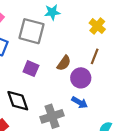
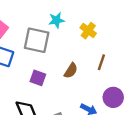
yellow cross: (97, 26) -> (88, 31), moved
purple circle: (81, 78) -> (113, 97), moved

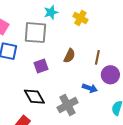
brown line: (101, 62) -> (97, 57), moved
purple square: (38, 78) -> (41, 66), turned -32

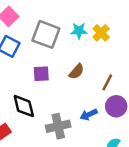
cyan star: (51, 12) -> (79, 31), moved
blue arrow: (90, 88) -> (89, 115), turned 120

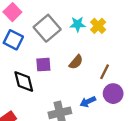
gray square: (46, 34) -> (47, 28), turned 30
black diamond: (24, 106) -> (24, 81), moved

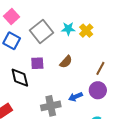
brown line: (105, 72) -> (100, 68), moved

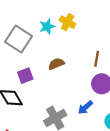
brown semicircle: (66, 62) -> (56, 64), turned -136
blue arrow: (75, 97) -> (85, 107), moved

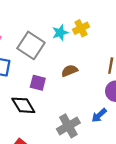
yellow cross: (68, 22) -> (81, 28), turned 35
purple square: (25, 76) -> (38, 83), turned 35

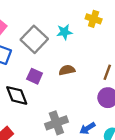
yellow cross: (81, 28) -> (94, 19), moved, turned 35
blue arrow: (99, 115) -> (87, 128), moved

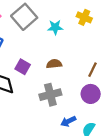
gray square: (34, 39) -> (24, 17), moved
gray cross: (56, 123) -> (50, 95), moved

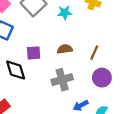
purple square: (23, 67) -> (34, 53), turned -32
brown line: (92, 70) -> (94, 53), moved

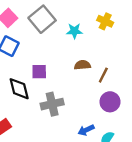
brown semicircle: (65, 49) -> (82, 65), moved
gray cross: (62, 80) -> (52, 104), moved

